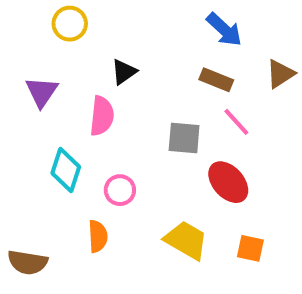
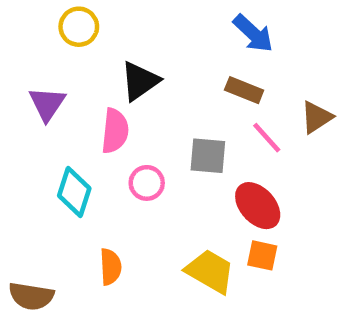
black triangle: (124, 72) -> (140, 81), size x1.4
brown triangle: (280, 74) -> (317, 117), moved
pink circle: (120, 190) -> (147, 183), moved
orange square: (250, 248) -> (262, 255), moved

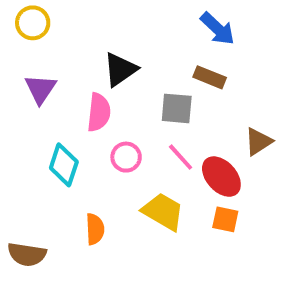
yellow circle: (79, 27) -> (33, 23), moved
brown triangle: (317, 117) -> (258, 142), moved
pink line: (267, 138) -> (181, 157), moved
gray square: (208, 156) -> (177, 108), moved
yellow trapezoid: (210, 271) -> (163, 212), moved

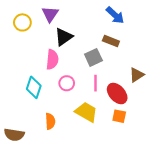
yellow circle: (33, 23) -> (22, 22), moved
purple triangle: (40, 89) -> (50, 14), moved
gray square: (177, 108) -> (93, 57), turned -30
pink line: (181, 157) -> (96, 83), turned 42

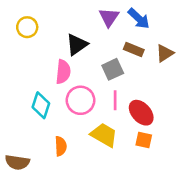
purple triangle: (50, 14) -> (109, 17), moved
brown triangle: (137, 75) -> (165, 53), moved
pink circle: (67, 83) -> (80, 100), size x1.5

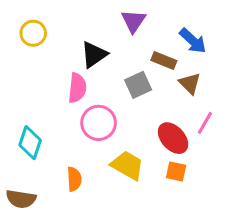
blue arrow: (139, 18) -> (193, 41), moved
brown triangle: (165, 53) -> (190, 83), moved, turned -42
pink line: (115, 100) -> (205, 123), moved, turned 30
cyan diamond: (41, 105) -> (30, 143), moved

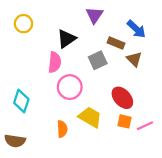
pink line: (205, 123) -> (145, 126), moved, turned 35
orange semicircle: (74, 179) -> (62, 129), moved

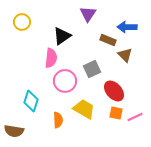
blue arrow: (136, 29) -> (127, 27), turned 138
gray square: (98, 60) -> (92, 69), moved
cyan diamond: (21, 101) -> (31, 101), moved

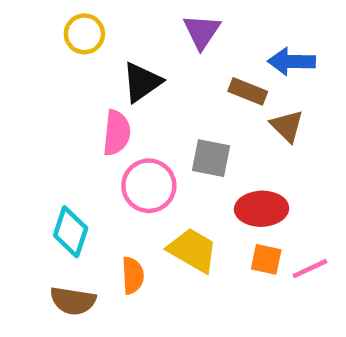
yellow circle: (22, 22) -> (84, 34), moved
gray square: (92, 69) -> (211, 158), turned 36
red ellipse: (114, 91) -> (262, 209), turned -50
brown semicircle: (14, 131) -> (73, 301), moved

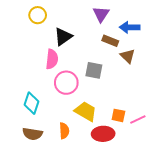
purple triangle: (202, 32) -> (101, 14), moved
red ellipse: (262, 209) -> (103, 134), moved
orange semicircle: (133, 275) -> (64, 131), moved

